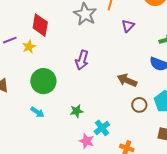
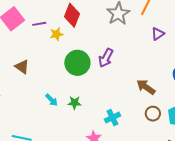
green circle: (43, 81) -> (77, 63), moved
green star: (77, 111) -> (74, 103), moved
cyan cross: (102, 128) -> (112, 118), moved

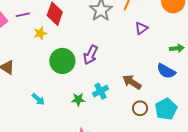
purple line: (39, 24) -> (23, 15), moved
green star: (74, 103) -> (78, 99), moved
cyan cross: (112, 118) -> (100, 91), moved

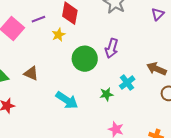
cyan arrow: (38, 99) -> (67, 100), size x1.6

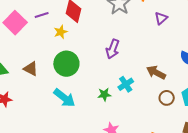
green circle: (85, 59) -> (66, 64), moved

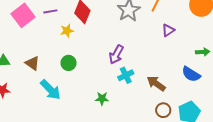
green circle: (66, 64) -> (69, 63), size x0.6
cyan cross: (126, 84) -> (126, 75), moved
cyan arrow: (64, 98) -> (50, 90), moved

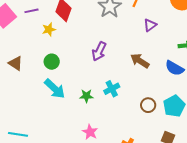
cyan cross: (126, 75) -> (112, 89), moved
brown arrow: (156, 84) -> (140, 61), moved
cyan arrow: (50, 90) -> (55, 89), moved

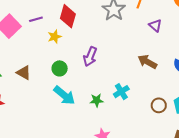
purple triangle: (150, 25) -> (155, 25), turned -40
purple arrow: (99, 51) -> (90, 57), moved

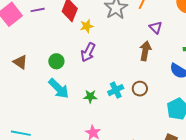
yellow star: (55, 37) -> (87, 26), moved
brown arrow: (147, 62) -> (145, 51), moved, turned 66
brown circle: (159, 105) -> (140, 89), moved

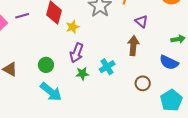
brown circle: (140, 89) -> (143, 83), moved
cyan cross: (116, 90) -> (107, 67), moved
green star: (90, 96) -> (82, 74), moved

